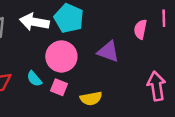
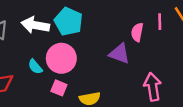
purple triangle: (108, 52) -> (119, 54), moved
cyan semicircle: (34, 79) -> (35, 67), moved

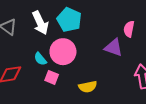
white arrow: (35, 25) -> (40, 23), turned -125
pink square: (59, 88) -> (52, 77), moved

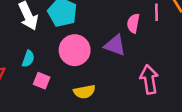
pink circle: (63, 52) -> (75, 50), moved
cyan semicircle: (40, 59) -> (28, 59), turned -120

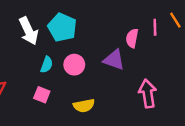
pink circle: (75, 50) -> (74, 65), size x0.7
cyan semicircle: (28, 59) -> (47, 65), moved

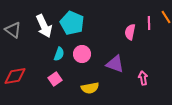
purple triangle: (114, 60) -> (115, 64), moved
pink arrow: (148, 94) -> (143, 78), size x0.6
pink square: (42, 95) -> (55, 79), turned 32

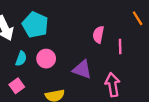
pink line: (149, 23) -> (120, 47), moved
pink arrow: (143, 78) -> (113, 85), size x1.5

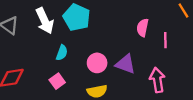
pink circle: (46, 59) -> (97, 63), moved

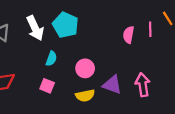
pink line: (165, 40) -> (150, 29), moved
purple triangle: (125, 64) -> (112, 85), moved
pink square: (57, 81) -> (47, 86), turned -32

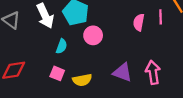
pink circle: (85, 68) -> (93, 35), moved
yellow semicircle: (85, 96) -> (82, 80), moved

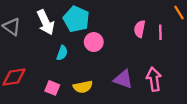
pink line: (161, 17) -> (160, 32), moved
pink square: (57, 73) -> (52, 88), moved

